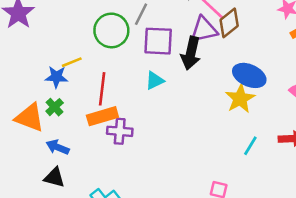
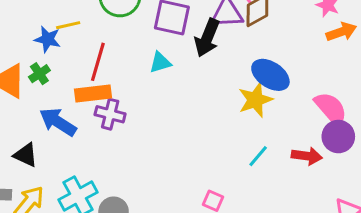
blue arrow: (58, 147) -> (58, 122), moved, size x1.4

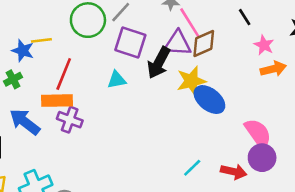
yellow star: (255, 100) -> (191, 81), moved

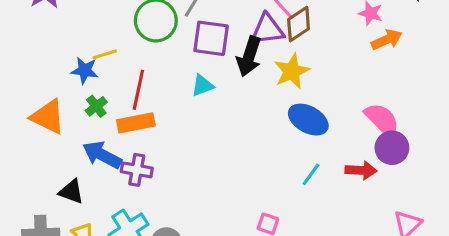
green cross: (13, 79) -> (96, 106), moved
blue ellipse: (209, 100) -> (308, 120), moved
purple cross: (70, 120) -> (137, 170), moved

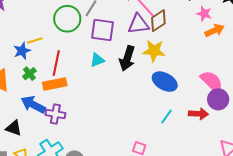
black arrow: (249, 56) -> (127, 58), moved
blue star: (85, 71) -> (22, 51), turned -30
yellow star: (292, 71) -> (154, 51), turned 30

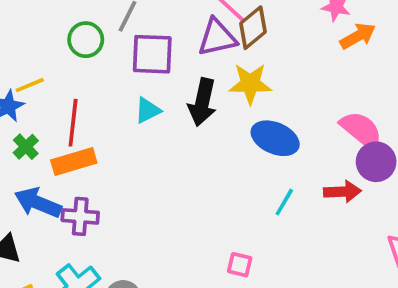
green circle: (67, 19) -> (86, 40), size x0.7

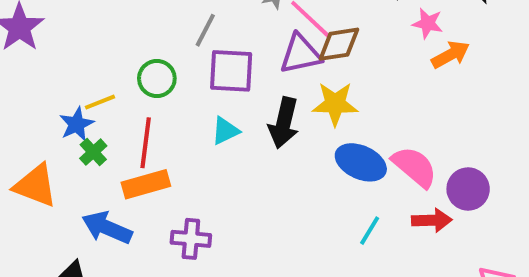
brown diamond: (253, 28) -> (339, 44), turned 30
green circle: (86, 40) -> (157, 79), moved
pink semicircle: (361, 130) -> (415, 167), moved
green cross: (26, 147) -> (93, 152), moved
purple cross: (80, 216) -> (191, 239), moved

